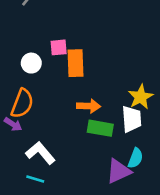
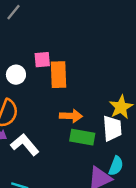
white L-shape: (40, 153) -> (25, 145), moved

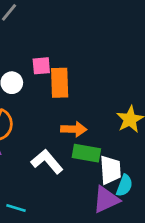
white trapezoid: (112, 128) -> (110, 170), moved
white L-shape: (25, 145) -> (47, 162), moved

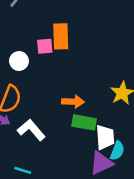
orange rectangle: (60, 83) -> (61, 36), moved
white L-shape: (47, 162) -> (31, 130), moved

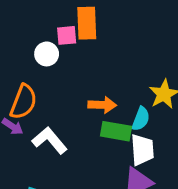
white circle: (19, 61) -> (47, 54), moved
cyan semicircle: (117, 151) -> (141, 119), moved

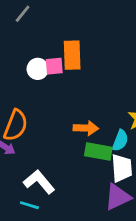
white circle: (47, 54) -> (38, 69), moved
white L-shape: (50, 140) -> (39, 182), moved

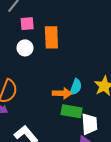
pink square: (54, 66) -> (27, 24), moved
cyan semicircle: (120, 140) -> (76, 87), moved

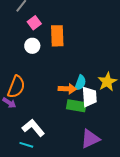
pink square: (27, 24) -> (34, 23), turned -32
white trapezoid: (89, 124) -> (89, 97), moved

